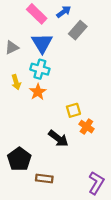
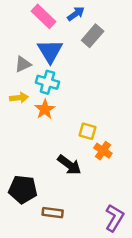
gray triangle: (12, 47) -> (23, 64), moved
yellow arrow: (16, 82) -> (19, 98), turned -80
yellow square: (73, 110) -> (87, 131), turned 32
black pentagon: (19, 159) -> (23, 189), turned -30

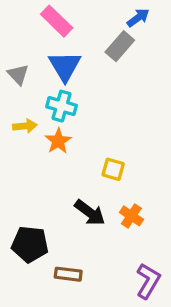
blue arrow: (76, 14) -> (138, 18), moved
gray triangle: (23, 64) -> (18, 74), moved, turned -48
orange cross: (103, 151) -> (131, 216), moved

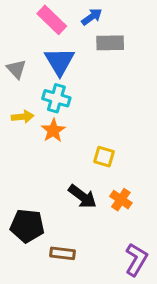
blue arrow: (138, 18) -> (92, 17), moved
gray rectangle: (120, 46) -> (110, 43), turned 48

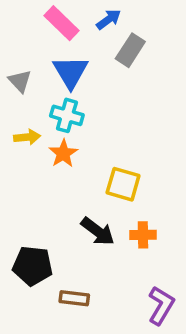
gray rectangle: (110, 43) -> (130, 50), turned -56
yellow square: (104, 157) -> (123, 184), size x1.4
orange cross: (121, 200) -> (143, 235), turned -35

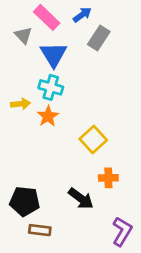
gray triangle: (20, 81) -> (23, 35), moved
yellow square: (123, 184) -> (93, 140), turned 32
black arrow: (98, 231) -> (81, 199), moved
brown rectangle: (74, 298) -> (40, 230), moved

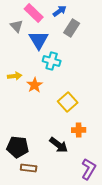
cyan cross: (51, 87) -> (52, 61), moved

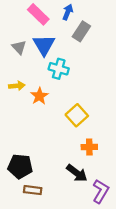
blue arrow: (60, 11) -> (68, 12), turned -32
gray triangle: (17, 26) -> (19, 47), moved
black arrow: (59, 145) -> (77, 173), moved

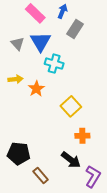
brown rectangle: (33, 190) -> (41, 175), moved, turned 42

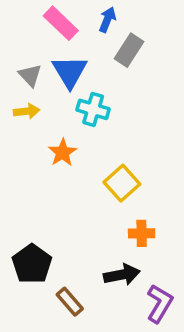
yellow arrow: (15, 79) -> (27, 111), moved
black pentagon: (19, 154) -> (32, 264), turned 30
black arrow: (71, 160) -> (122, 275), turned -48

